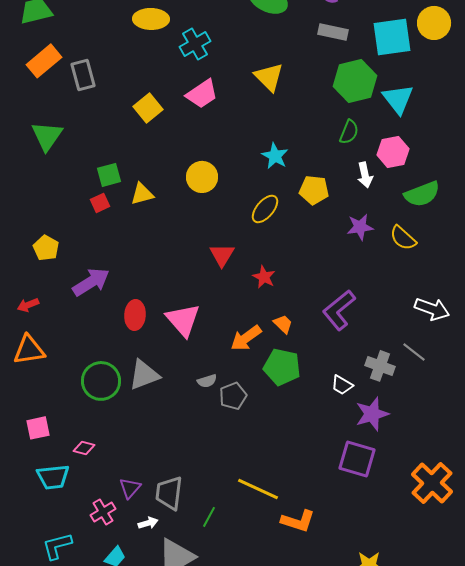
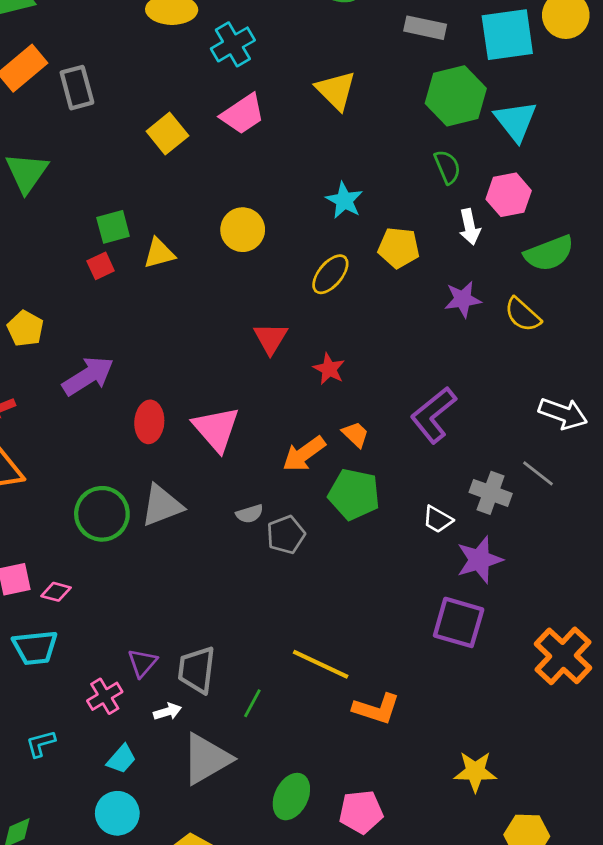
green semicircle: (349, 132) -> (447, 167), turned -45
pink diamond: (84, 448) -> (56, 592), moved
cyan L-shape: (57, 546) -> (41, 744), size x0.7

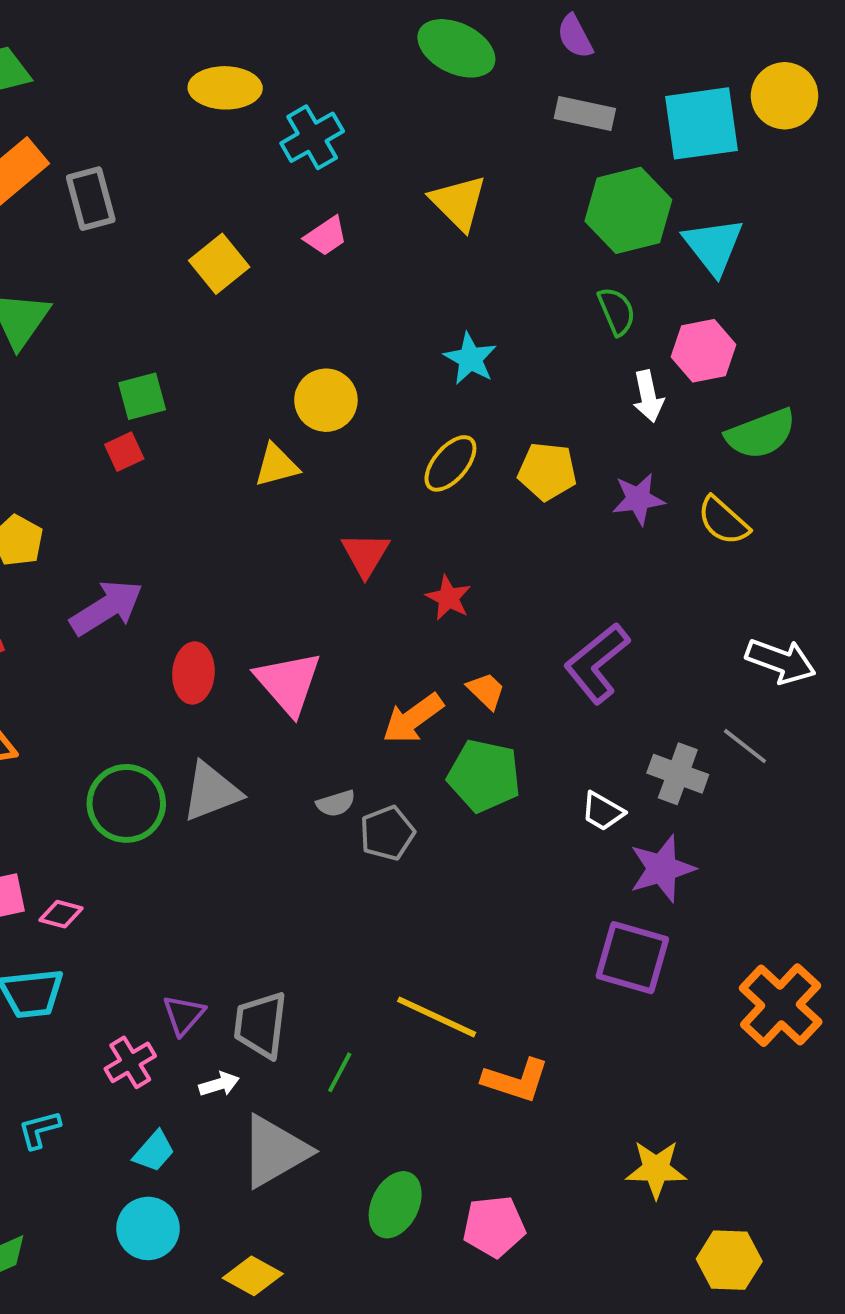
pink trapezoid: (243, 114) -> (326, 236), size x0.7
yellow pentagon: (399, 248) -> (547, 471), moved
yellow triangle: (159, 253) -> (277, 465), moved

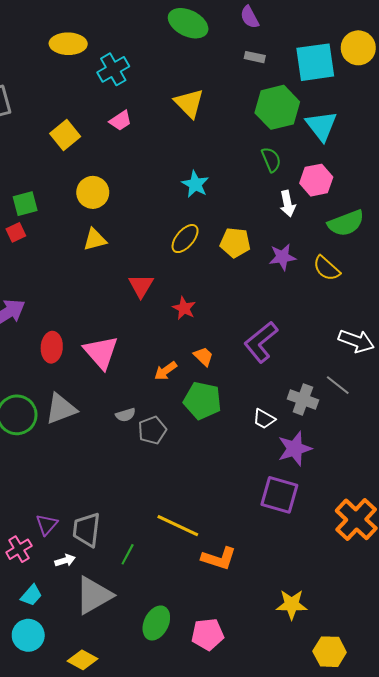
gray rectangle: (585, 114) -> (255, 57), size x0.7
yellow circle: (326, 400) -> (93, 192), moved
orange arrow: (413, 718) -> (166, 371), size x0.7

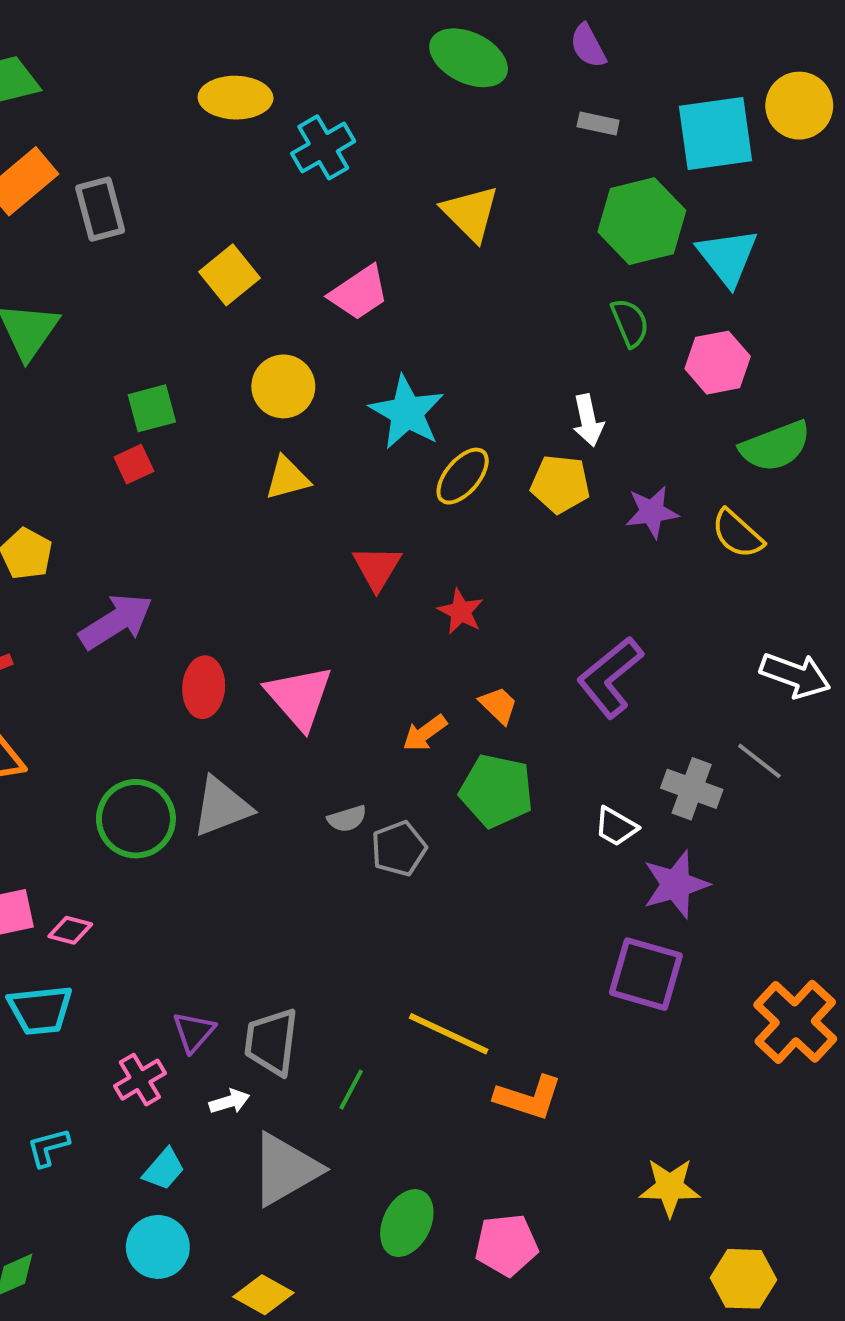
pink trapezoid: (120, 121) -> (359, 293), moved, size x1.4
cyan star: (195, 184) -> (407, 412), moved, size x1.4
white arrow: (288, 204) -> (588, 420), moved

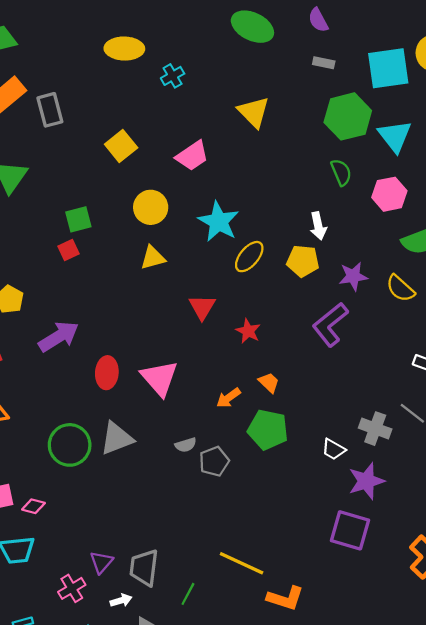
cyan cross: (323, 147) -> (173, 76), size x0.7
purple L-shape: (610, 677) -> (330, 324), moved

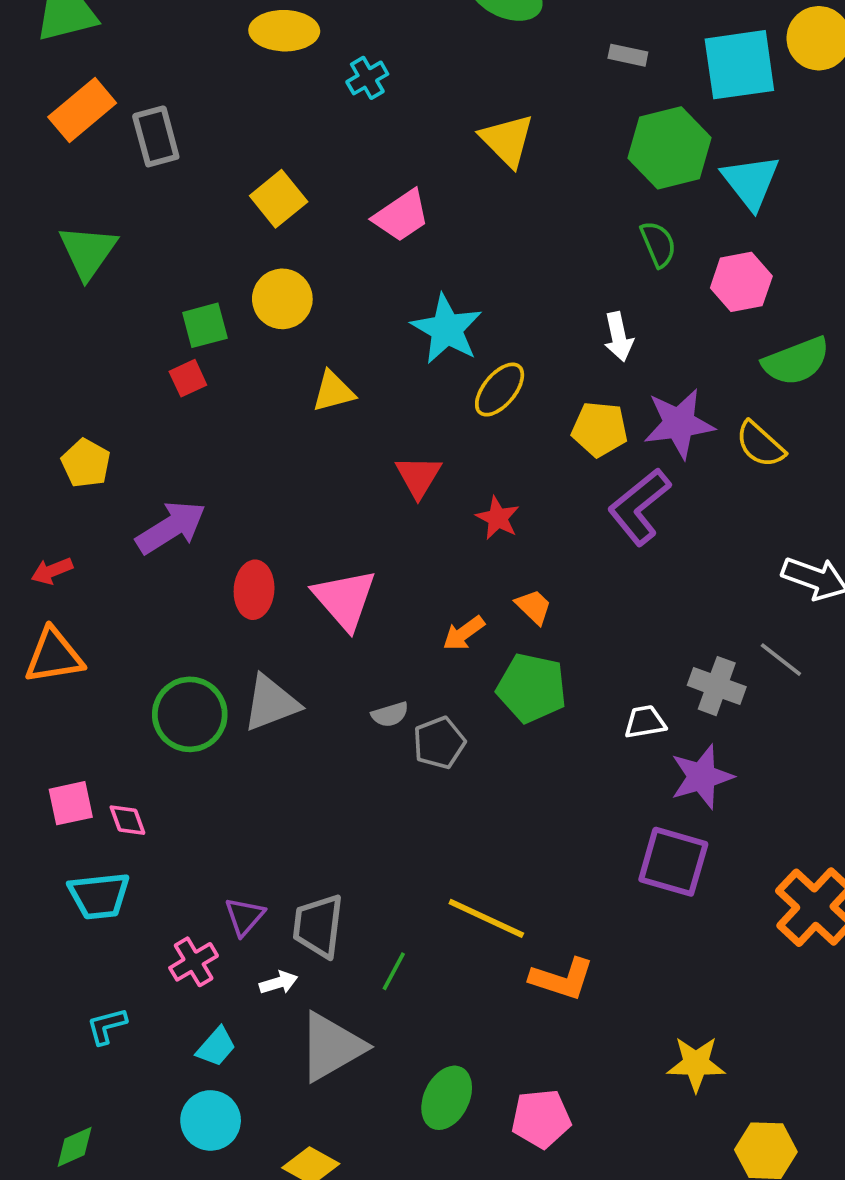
yellow circle: (151, 207) -> (282, 299), moved
yellow pentagon: (303, 261) -> (600, 429), moved
purple star: (353, 276) -> (679, 424), size x1.4
white trapezoid: (334, 449) -> (645, 722), turned 140
pink diamond: (33, 506) -> (127, 820), turned 55

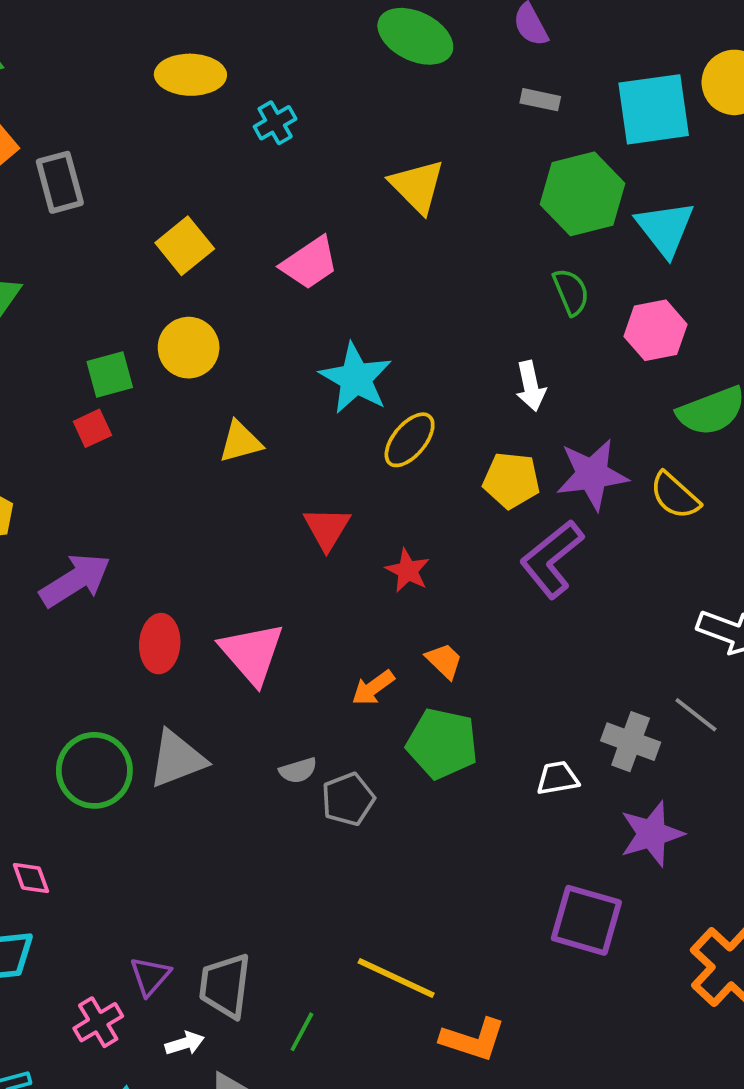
purple star: (702, 777) -> (652, 834), moved

